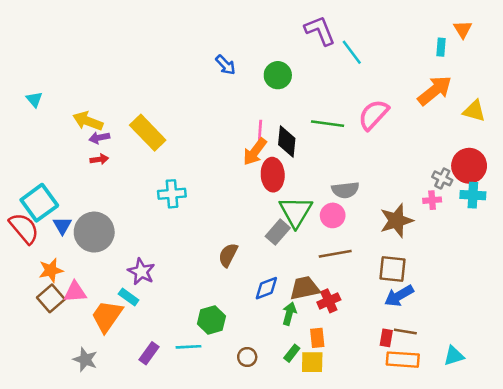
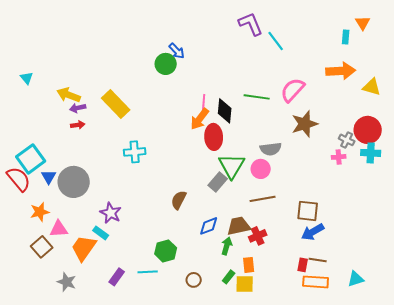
green circle: (278, 75) -> (166, 64), moved
orange arrow: (435, 90) -> (341, 71), turned 36
brown star: (396, 221) -> (305, 124), moved
brown square: (51, 298) -> (42, 247), moved

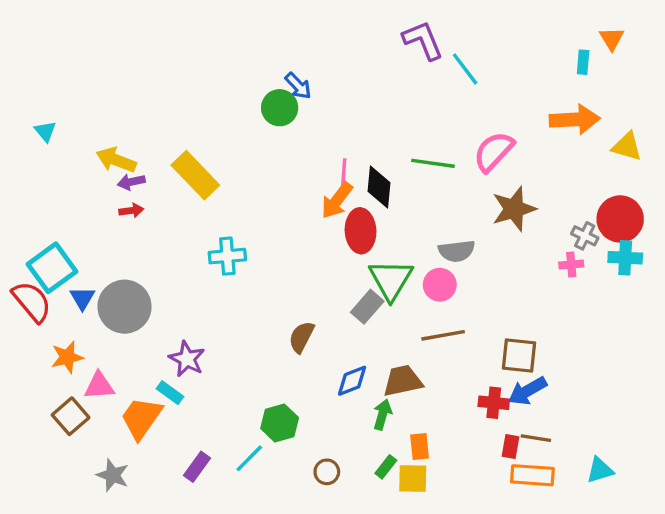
red cross: (258, 236) -> (494, 403), moved, turned 30
cyan line: (148, 272) -> (249, 458), turned -42

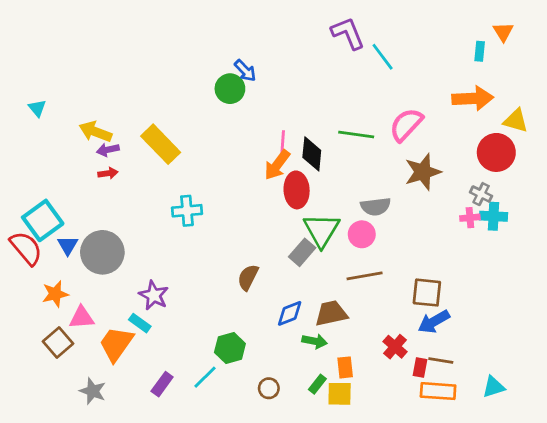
red circle: (620, 219) -> (496, 152), moved
cyan cross: (625, 258) -> (494, 216), moved
red cross: (494, 403) -> (395, 347), moved, turned 35
green arrow: (382, 415) -> (315, 341), turned 85

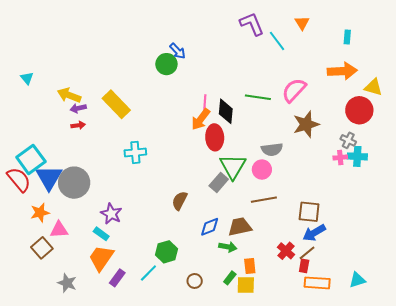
orange triangle: (503, 32) -> (302, 23), moved
blue triangle: (68, 245) -> (49, 178), size x1.8
orange trapezoid: (116, 344) -> (101, 258), moved
brown line: (441, 361) -> (307, 253), moved, turned -48

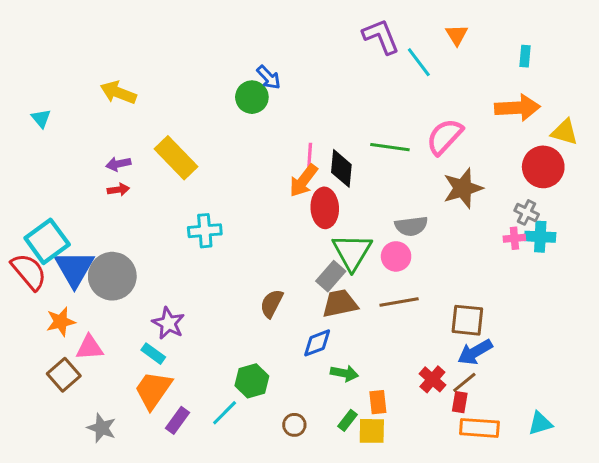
yellow arrow: (69, 95) -> (118, 93), moved
brown trapezoid: (240, 227) -> (340, 303), moved

